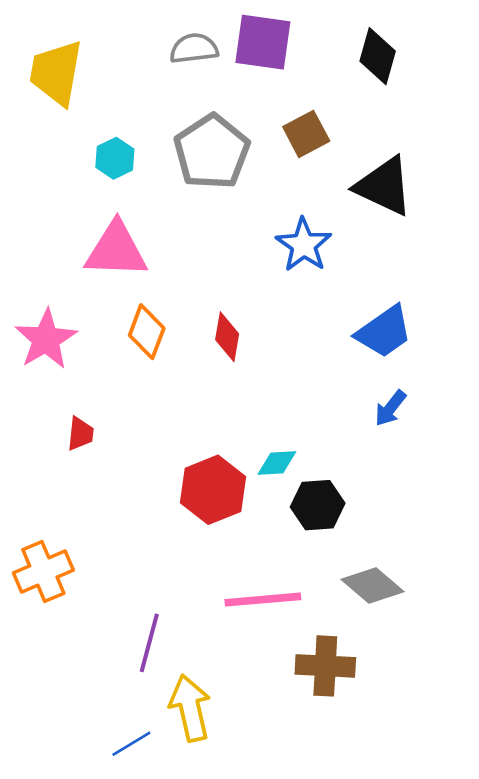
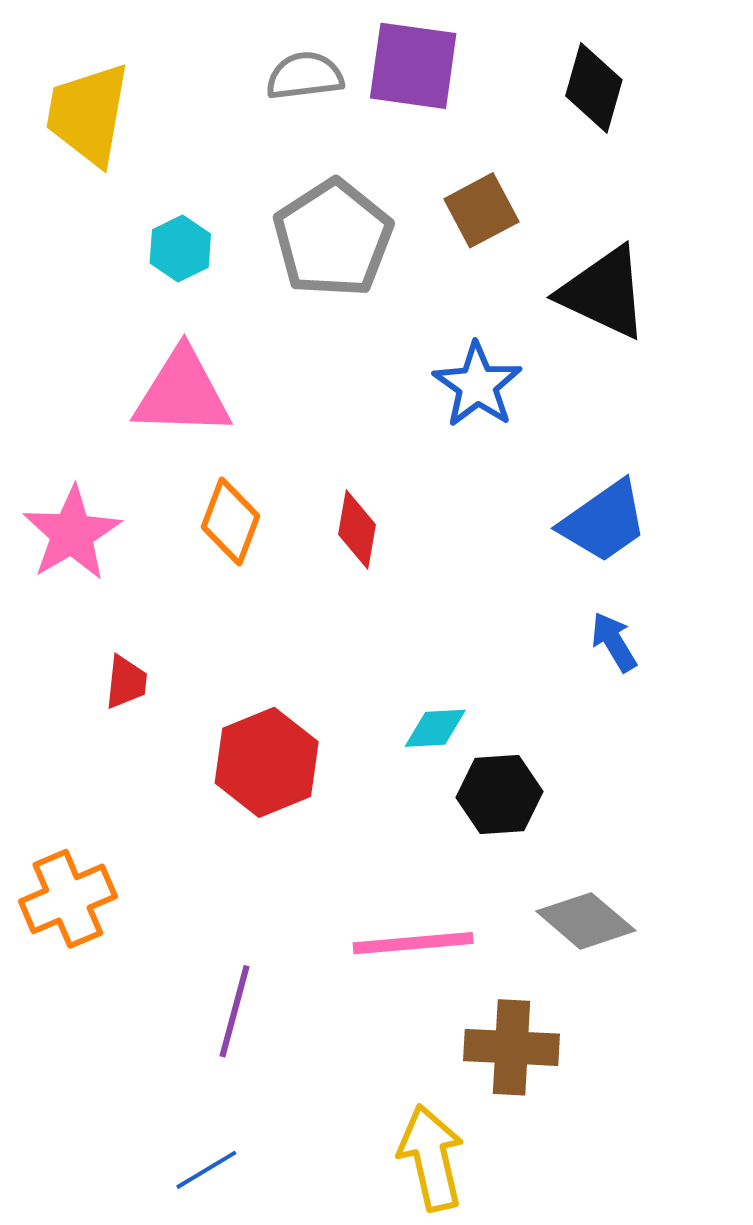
blue arrow: (390, 408) -> (614, 642), turned 111
red hexagon: (213, 490) -> (267, 762), moved
yellow arrow: (190, 708) -> (431, 1158), moved

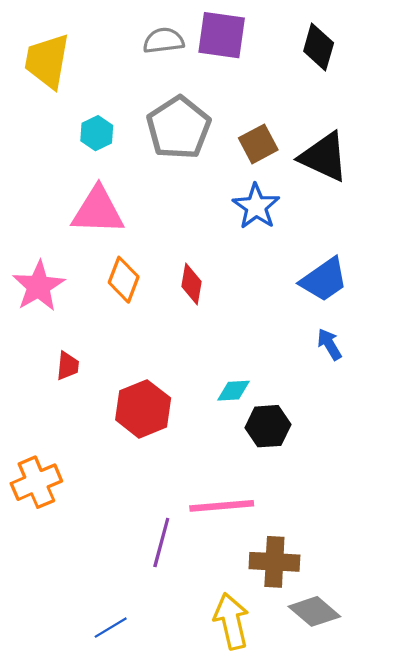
brown square: (481, 210) -> (258, 144), moved
gray diamond: (586, 921) -> (314, 611), moved
purple line: (235, 1011) -> (161, 542), moved

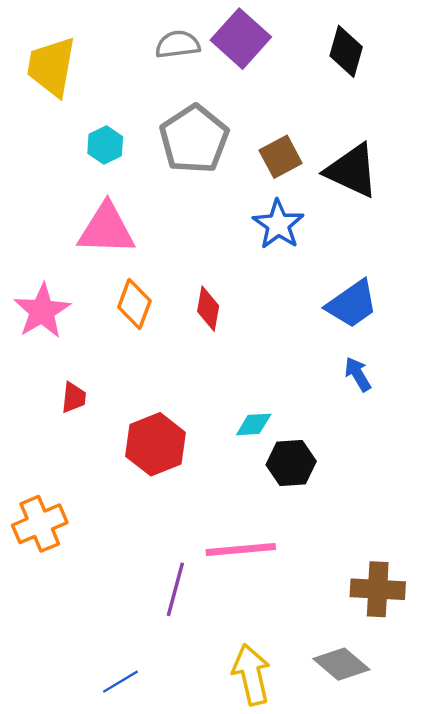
purple square: (222, 35) -> (241, 39), turned 34
brown cross: (274, 562) -> (378, 589), moved

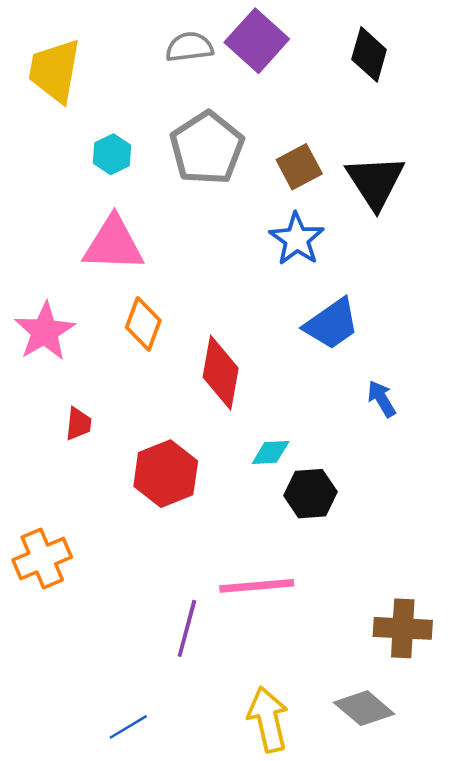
black triangle: (352, 171) -> (375, 182), turned 32
blue trapezoid: (352, 304) -> (332, 324), moved
red diamond: (208, 309) -> (221, 373), moved, size x1.5

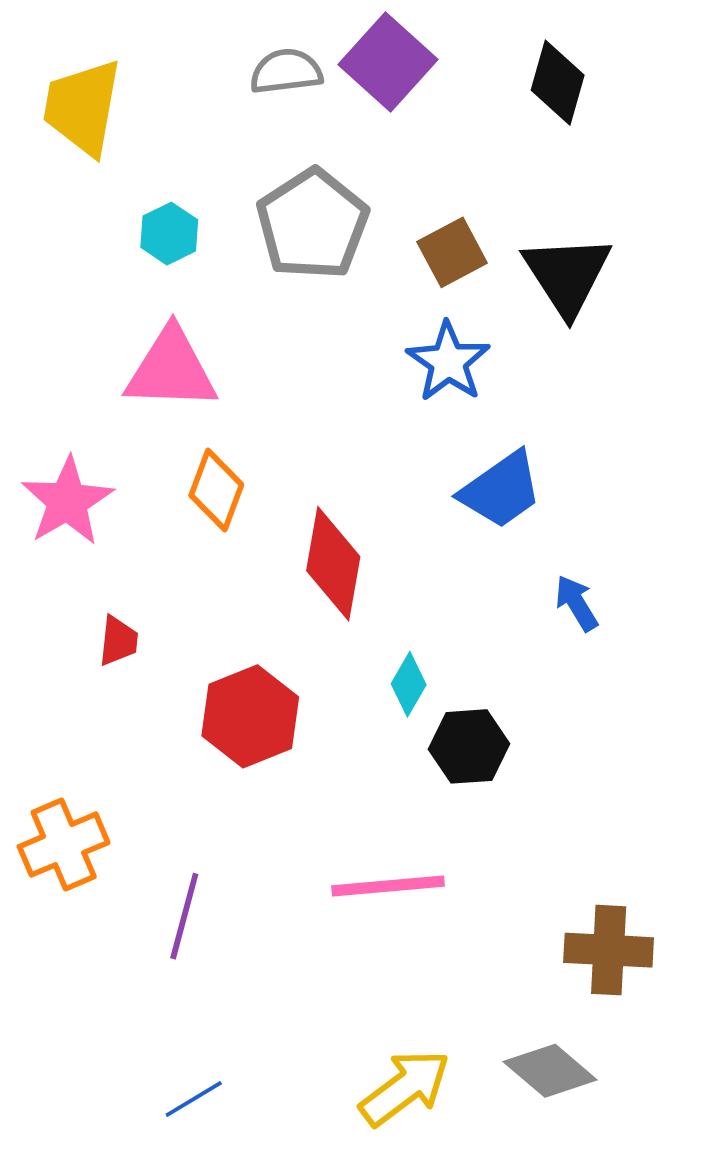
cyan diamond: (271, 452) -> (409, 684), turned -57
purple line: (187, 628) -> (184, 916), moved
yellow arrow: (268, 719) -> (405, 1088), turned 66

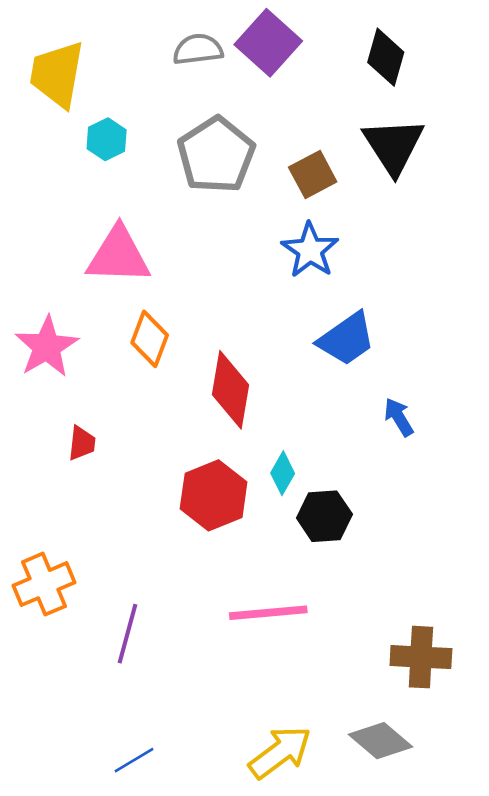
cyan hexagon: (169, 234) -> (107, 139), moved
black triangle: (567, 275) -> (394, 146), moved
red hexagon: (250, 716) -> (214, 495), moved

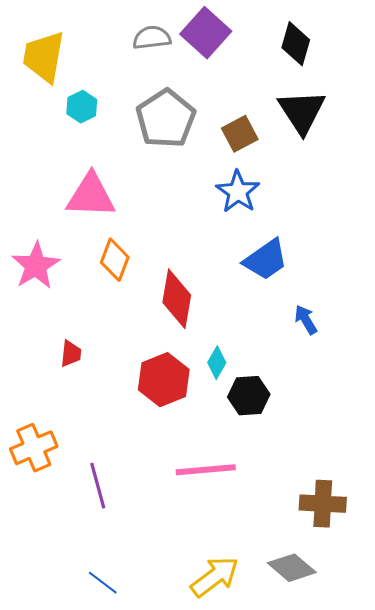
red trapezoid: (82, 443) -> (71, 354), moved
purple line: (127, 634) -> (98, 486), turned -30
blue line: (134, 760) -> (103, 583), turned 68

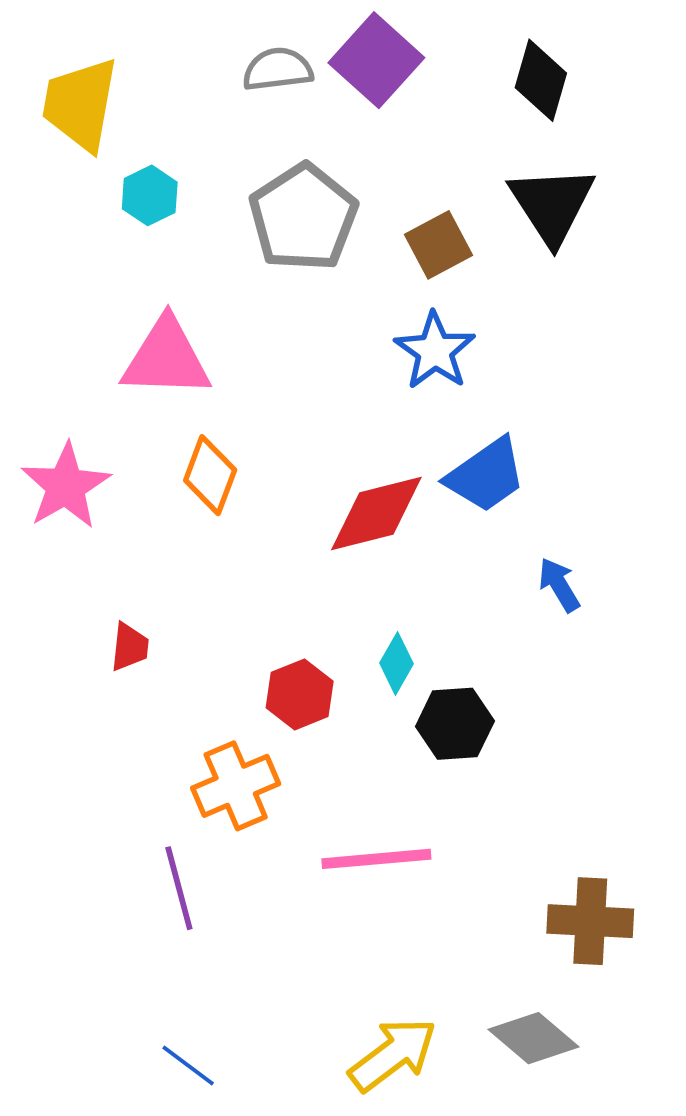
red diamond: (177, 299) -> (376, 514), moved, turned 66
red hexagon: (164, 380) -> (300, 694), size x0.7
orange cross: (34, 448) -> (236, 786), moved

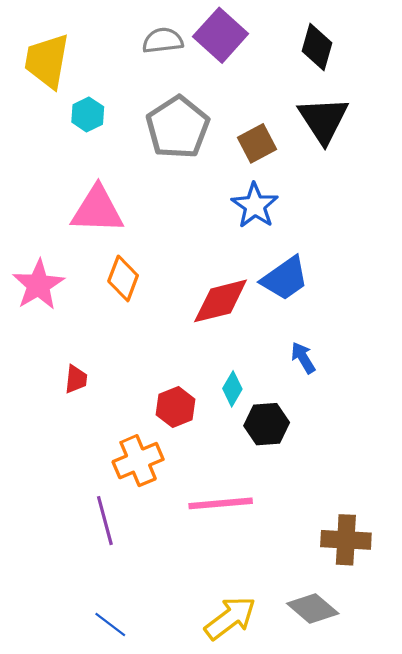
blue arrow: (559, 585) -> (303, 358), moved

